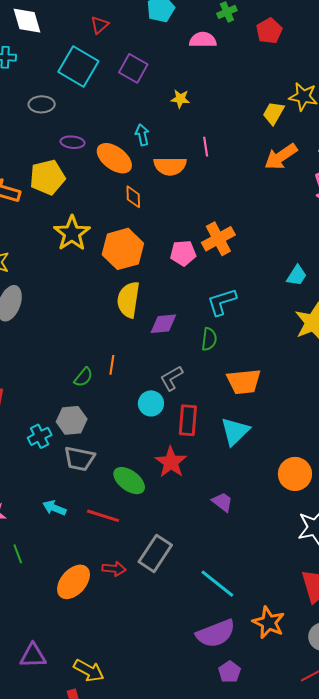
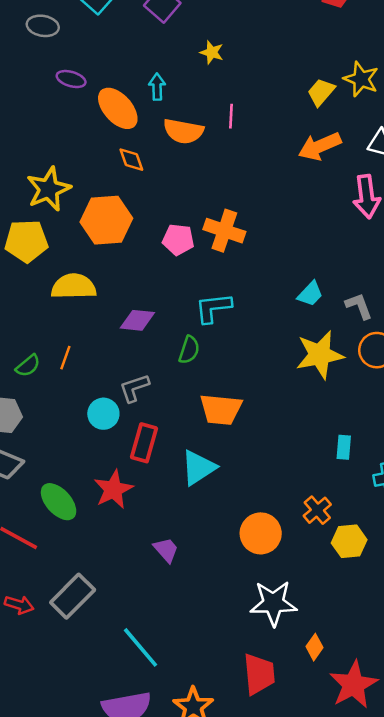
yellow pentagon: (47, 177) -> (26, 241), moved
orange diamond: (133, 197) -> (131, 160), turned -30
orange cross: (218, 239) -> (224, 231), turned 36
yellow semicircle: (128, 300) -> (74, 286), moved, turned 69

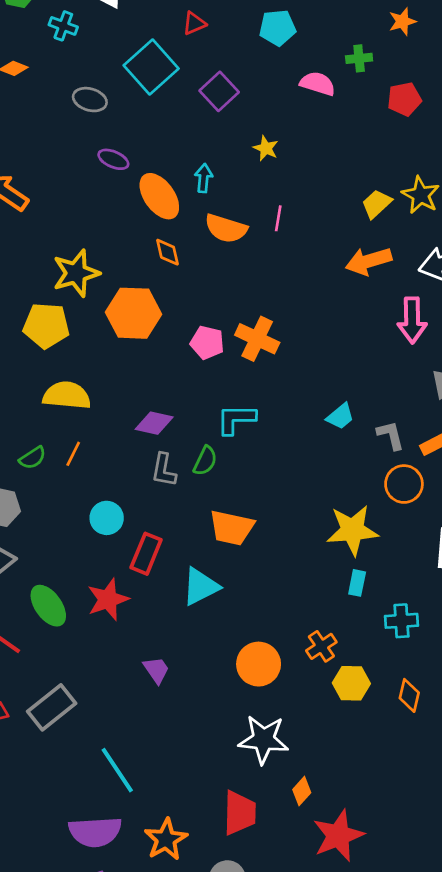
yellow semicircle: (74, 286) -> (67, 395), moved
yellow star: (320, 355) -> (352, 530), moved
gray L-shape: (134, 388) -> (164, 470), moved, turned -68

